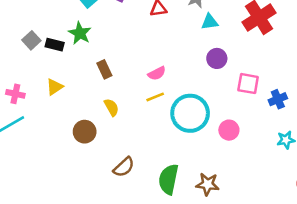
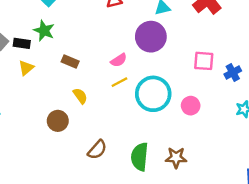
purple circle: (217, 58) -> (151, 37), moved, size x1.6
brown rectangle: (104, 69) -> (70, 62), turned -35
yellow triangle: (55, 87) -> (26, 68), moved

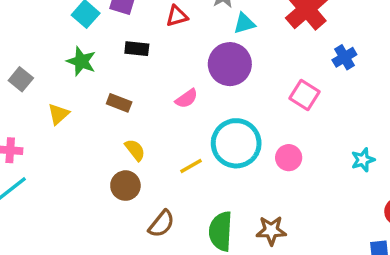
black rectangle: (22, 43) -> (137, 49), moved
pink square: (204, 61) -> (305, 95), turned 30
blue cross: (233, 73) -> (344, 57), moved
yellow line: (119, 82) -> (191, 166), moved
brown circle: (58, 121) -> (125, 186), moved

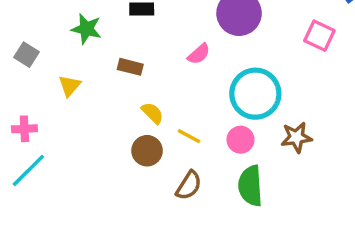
pink circle: (289, 158) -> (241, 140), moved
yellow line: (191, 166) -> (189, 136), moved, turned 65
brown star: (271, 230) -> (296, 137), moved

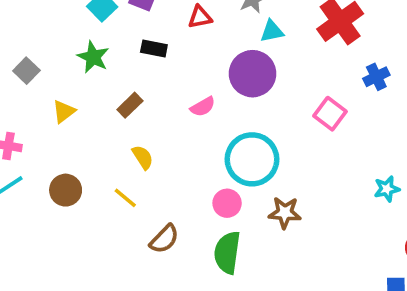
brown rectangle: (130, 67) -> (130, 105), turned -70
yellow line: (189, 136) -> (125, 198), moved
brown circle: (147, 151) -> (66, 190), moved

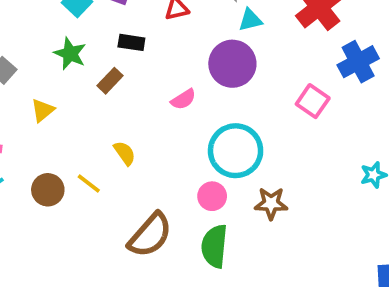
blue cross: (376, 77) -> (358, 62), size x1.5
brown rectangle: (130, 105) -> (110, 81), moved
yellow line: (125, 198) -> (89, 184), moved
brown semicircle: (164, 239) -> (150, 235), size x1.5

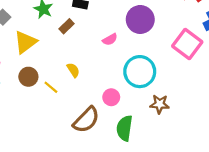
pink square: (313, 101) -> (187, 44), size x1.5
yellow triangle: (43, 110) -> (25, 42), size x1.6
brown circle: (48, 190) -> (28, 77), moved
pink circle: (212, 196) -> (111, 97), moved

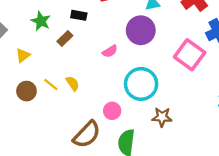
yellow triangle: (25, 42) -> (23, 55), size x0.6
yellow line: (51, 87) -> (51, 84), moved

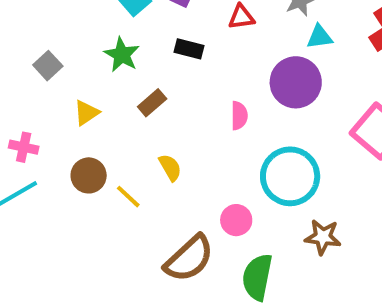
brown rectangle: (65, 38) -> (152, 103), moved
pink semicircle: (110, 51) -> (239, 116), turned -63
yellow line: (51, 84) -> (128, 197), moved

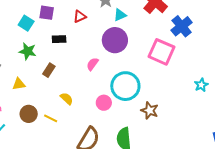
yellow triangle: (86, 113) -> (19, 84), turned 40
pink semicircle: (239, 116) -> (92, 64), turned -128
pink circle: (236, 220) -> (104, 103), moved
brown star: (323, 237) -> (150, 110), turned 30

